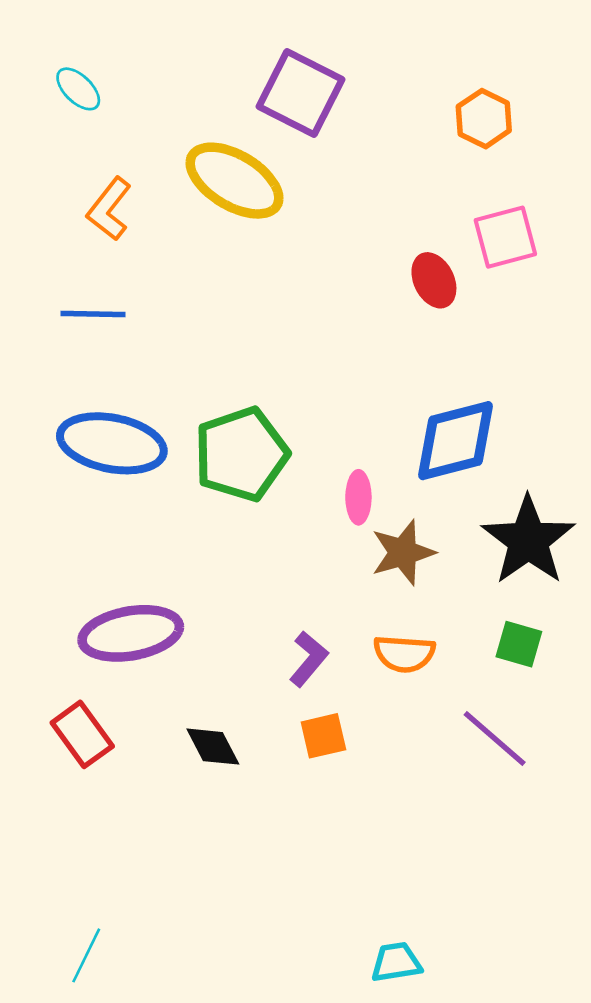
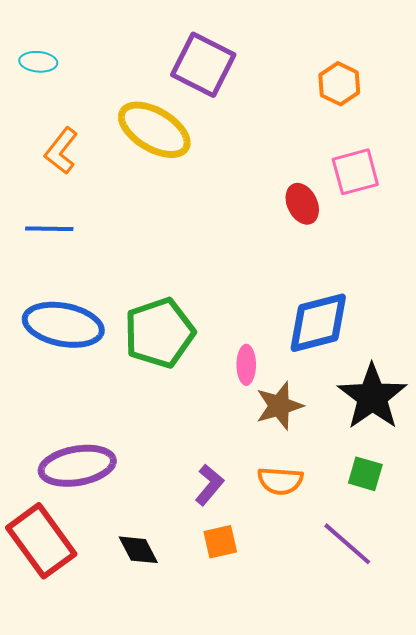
cyan ellipse: (78, 89) -> (38, 62), turned -39
red rectangle: (82, 734) -> (41, 541), size x1.5

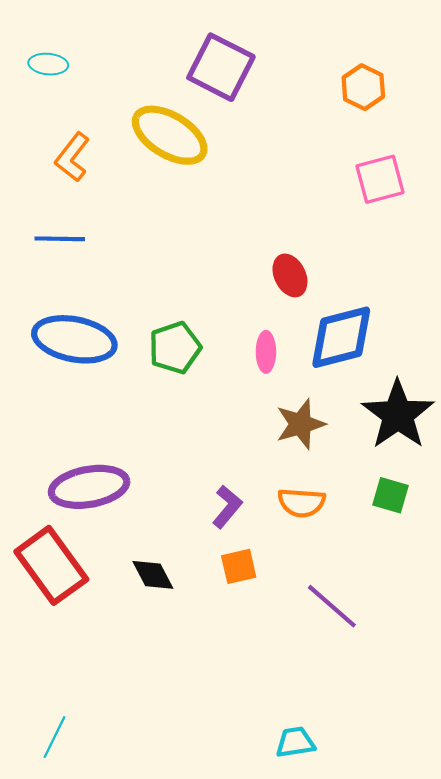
red ellipse: (302, 204) -> (290, 275), moved
green pentagon: (159, 333) -> (175, 348), size x0.7
pink ellipse: (246, 365) -> (266, 352), moved
purple line: (347, 544) -> (332, 606), moved

